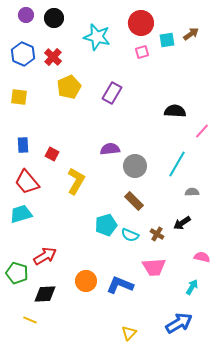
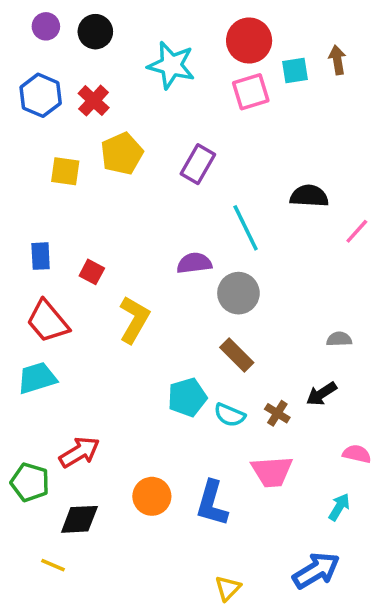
brown arrow: (191, 34) -> (337, 60), turned -63
pink square: (142, 52) -> (251, 92), size x1.5
yellow square: (19, 97) -> (65, 171), moved
cyan line: (177, 164) -> (246, 228), moved, turned -56
blue L-shape: (120, 285) -> (212, 503), turned -96

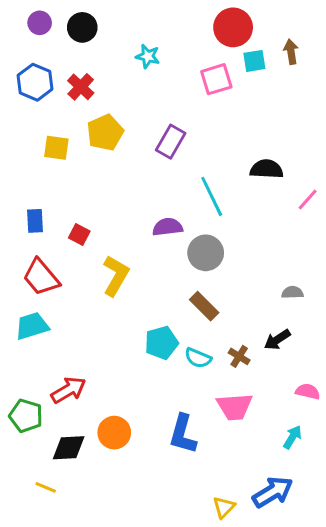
red circle: (249, 40) -> (233, 27), moved
cyan star: (171, 65) -> (148, 56), size x0.6
orange circle: (152, 496) -> (114, 433), moved
yellow triangle: (228, 588) -> (224, 507), moved

